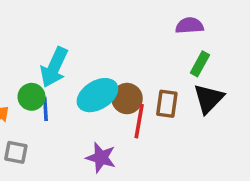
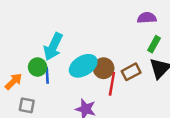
brown rectangle: (167, 104) -> (131, 72), turned 54

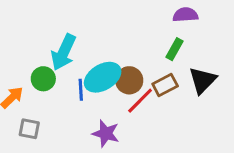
green rectangle: (154, 44) -> (174, 49), moved
blue line: (47, 75) -> (81, 90), moved
red line: (112, 84) -> (140, 101), turned 35

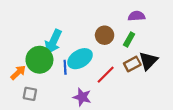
green circle: (43, 79) -> (39, 60), size x1.6
brown circle: (129, 80) -> (105, 35), moved
brown rectangle: (165, 85) -> (132, 64), moved

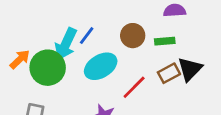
green rectangle: (129, 39) -> (165, 41), turned 56
blue line: (65, 67) -> (87, 36), moved, turned 40
orange arrow: (18, 73) -> (20, 59), moved

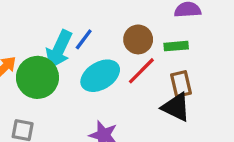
black triangle: (190, 69) -> (176, 107), moved, turned -48
brown rectangle: (169, 73) -> (181, 84), turned -75
red line: (134, 87) -> (141, 71), moved

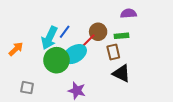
red line: (141, 71) -> (87, 42), moved
green circle: (37, 77) -> (56, 60), moved
brown rectangle: (181, 84) -> (113, 52), moved

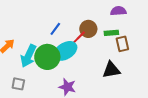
cyan arrow: (49, 38) -> (28, 56), moved
brown rectangle: (113, 52) -> (122, 44), moved
black triangle: (121, 73) -> (111, 70), turned -36

